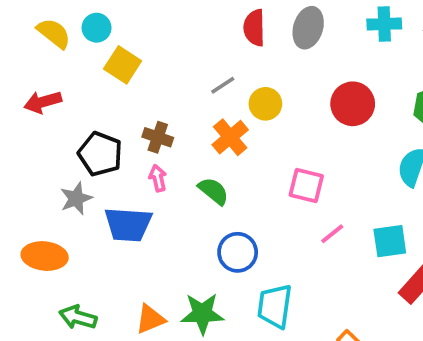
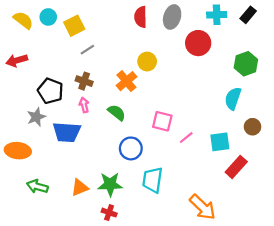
yellow square: (123, 65) -> (74, 26), moved, turned 30
gray line: (223, 85) -> (87, 50), moved
red circle: (353, 104) -> (198, 43), moved
pink square: (306, 185) -> (162, 121), moved

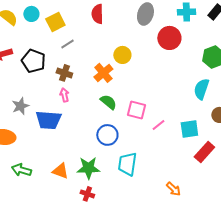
red semicircle: (141, 17) -> (97, 14), moved
black pentagon: (50, 91) -> (33, 61), moved
green semicircle: (117, 113) -> (108, 102), moved
orange triangle: (80, 188) -> (60, 171), turned 42
orange arrow: (203, 207) -> (173, 189), size x0.6

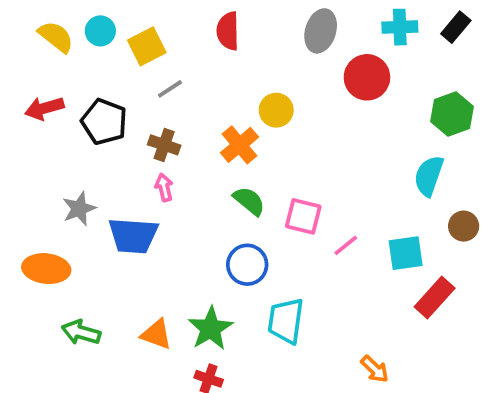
green star: (88, 168) -> (210, 328), turned -30

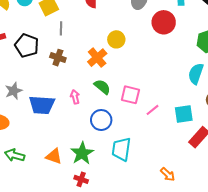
gray line: (170, 89) -> (61, 28), turned -56
pink arrow: (164, 187) -> (75, 97), moved

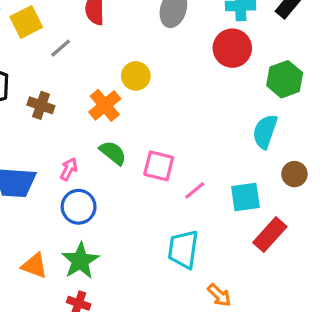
red circle: (164, 22) -> (232, 48), moved
gray line: (61, 28) -> (61, 48), moved, turned 48
pink arrow: (75, 97) -> (69, 169), turned 40
blue circle: (101, 120) -> (79, 207), moved
cyan trapezoid: (121, 149) -> (183, 249), moved

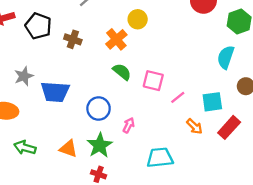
pink arrow: (69, 169) -> (129, 125), moved
cyan trapezoid: (183, 249) -> (160, 158), moved, turned 76
orange arrow: (219, 295) -> (194, 126), moved

